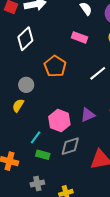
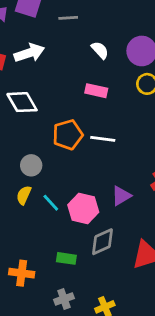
white diamond: (25, 39) -> (22, 102), turned -70
orange pentagon: (55, 66) -> (68, 135), turned 30
white line: (98, 73) -> (103, 139), moved, turned 54
cyan line: (36, 137) -> (51, 203), moved, turned -72

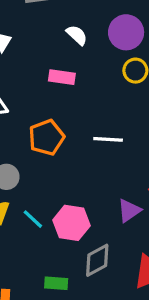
pink rectangle: (96, 91) -> (62, 77), moved
white line: (103, 139) -> (108, 139), moved
purple triangle: (121, 196) -> (129, 211), moved

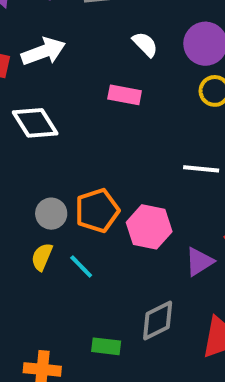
orange pentagon: (47, 137) -> (97, 211), moved
white line: (108, 139) -> (201, 169), moved
pink hexagon: (71, 223) -> (149, 227), moved

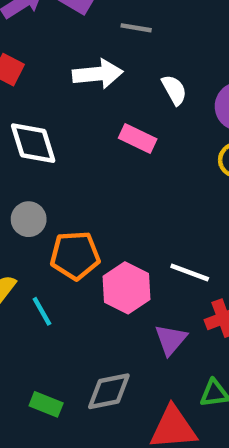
white arrow: (43, 52) -> (98, 74), moved
white line: (201, 169) -> (190, 273), moved
gray circle: (51, 214) -> (29, 219), moved
purple triangle: (199, 262) -> (171, 340), turned -32

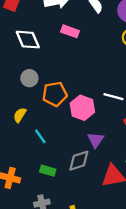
pink rectangle: (138, 138) -> (70, 31), moved
cyan line: (42, 311) -> (40, 136), moved
purple triangle: (171, 340) -> (96, 140), moved

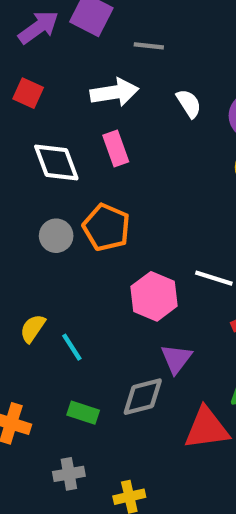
pink rectangle: (70, 31) -> (116, 149), moved, turned 48
orange pentagon: (55, 94) -> (106, 227), moved, turned 30
yellow semicircle: (20, 115) -> (33, 328), moved

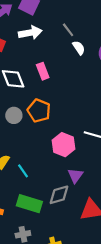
gray line: (149, 46) -> (68, 30), moved, turned 48
white arrow: (114, 92) -> (30, 33), moved
green rectangle: (83, 413) -> (29, 204), size x1.6

